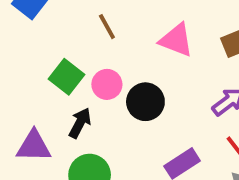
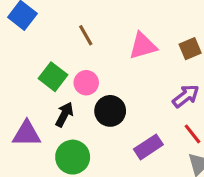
pink triangle: (176, 40) -> (143, 46), turned -36
black circle: (145, 102) -> (110, 111), moved

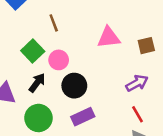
brown line: (86, 35) -> (54, 23), moved
purple rectangle: (148, 147) -> (83, 117), moved

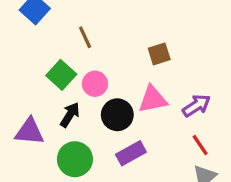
pink triangle: (109, 37) -> (153, 99), moved
brown square: (146, 46) -> (159, 54), moved

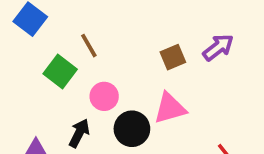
green square: (61, 75) -> (60, 71), moved
purple arrow: (196, 106) -> (218, 47), moved

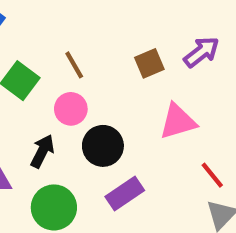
brown line: (89, 46) -> (74, 65), moved
pink triangle: (170, 108) -> (178, 121), moved

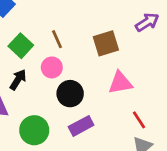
purple arrow: (201, 52) -> (147, 22), moved
brown square: (149, 63) -> (106, 43), size x1.4
black arrow: (42, 151) -> (18, 80), moved

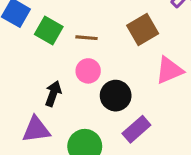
brown line: (57, 39) -> (86, 38), turned -48
green square: (21, 46) -> (49, 30), moved

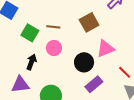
green square: (49, 30) -> (30, 33), moved
black circle: (116, 96) -> (84, 62), moved
purple rectangle: (136, 129) -> (94, 84), moved

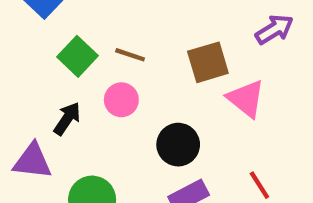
pink triangle: (105, 49) -> (246, 99), moved, turned 48

